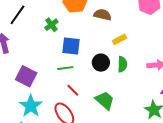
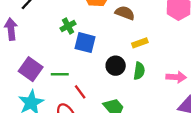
green cross: (51, 25) -> (68, 26), moved
green line: (65, 68) -> (60, 74), moved

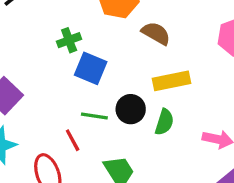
yellow rectangle: (140, 43) -> (172, 81), size x1.5
green line: (60, 74) -> (94, 116), moved

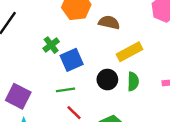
blue square: (91, 68) -> (72, 60), turned -30
green line: (94, 116) -> (66, 90), moved

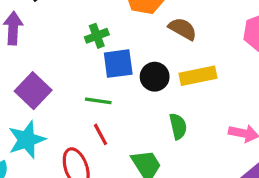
black circle: (107, 80) -> (155, 77), moved
green semicircle: (133, 81) -> (178, 126), moved, turned -30

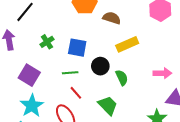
green cross: (97, 36) -> (47, 42), moved
blue square: (118, 64) -> (77, 48), turned 30
black circle: (155, 77) -> (100, 66), moved

